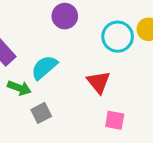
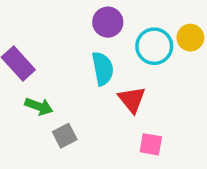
purple circle: (65, 16) -> (108, 22), moved
cyan semicircle: (44, 67) -> (103, 69), moved, turned 120

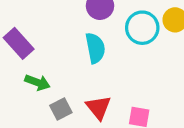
red triangle: (132, 100) -> (98, 107), moved

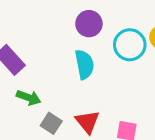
gray square: (61, 109) -> (51, 123), turned -30

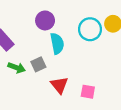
purple circle: (89, 24) -> (45, 20), moved
gray square: (51, 123) -> (38, 64), moved, turned 32

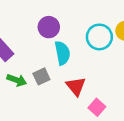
red triangle: (59, 85) -> (76, 86), moved
pink square: (88, 92) -> (97, 107), turned 32

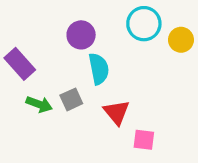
cyan circle: (99, 37) -> (144, 24), moved
pink square: (97, 107) -> (144, 140), turned -35

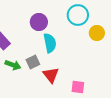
yellow circle: (181, 40) -> (97, 33), moved
red triangle: (116, 112) -> (51, 75), moved

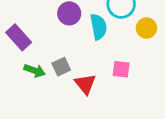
cyan semicircle: (50, 43) -> (98, 27), moved
pink square: (78, 87) -> (121, 69), moved

